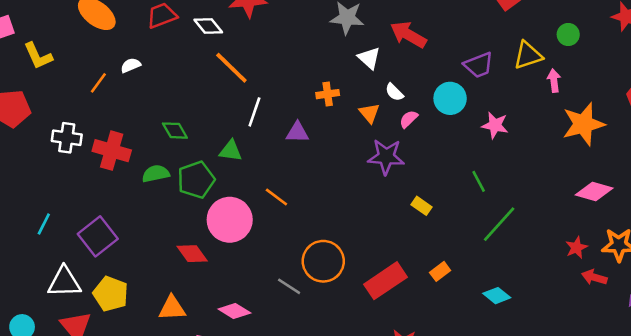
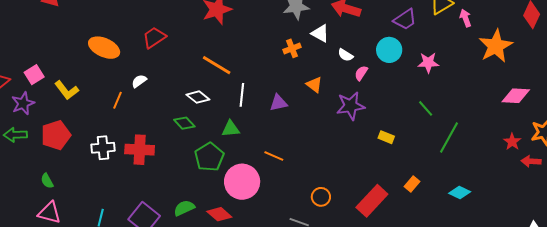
white diamond: (208, 26) -> (198, 97), moved
orange cross: (328, 94) -> (292, 48), moved
orange triangle: (369, 113) -> (314, 85), moved
green semicircle: (156, 174) -> (184, 208), moved
orange circle: (323, 261) -> (321, 197), size x0.6

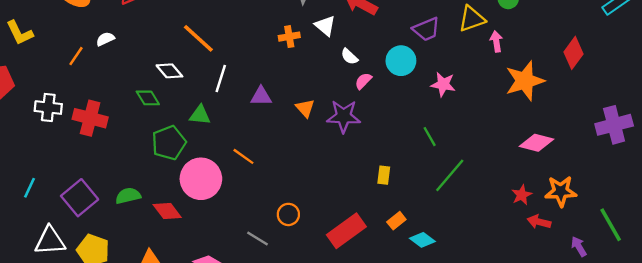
orange triangle: (314, 85) -> (305, 108), moved
yellow rectangle: (386, 137) -> (384, 175), moved, turned 63
cyan diamond: (460, 192) -> (422, 240), moved

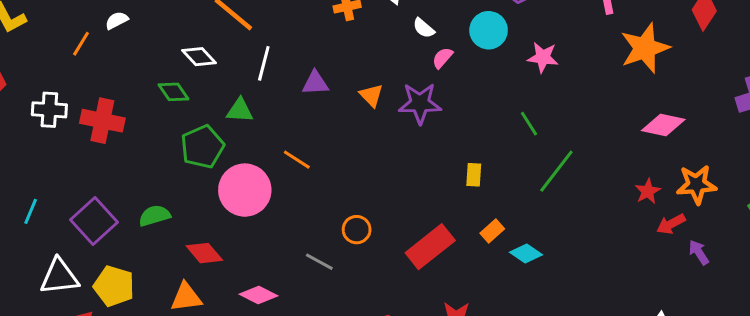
red diamond: (167, 211) -> (204, 253), moved
red arrow: (539, 222) -> (671, 224), turned -40
purple arrow: (579, 247) -> (699, 252), moved

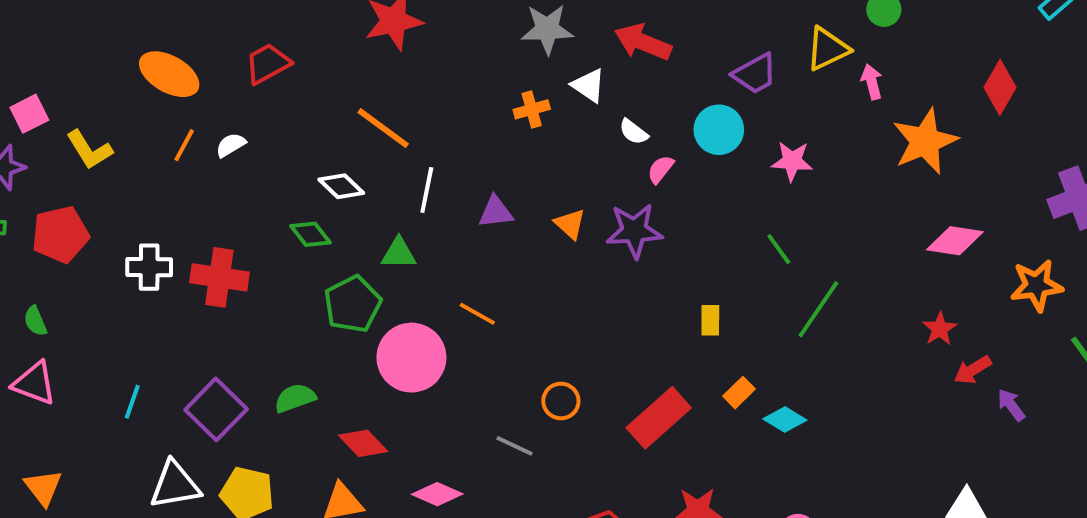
orange line: (81, 44) -> (184, 145), moved
orange star: (697, 184) -> (1037, 285), moved

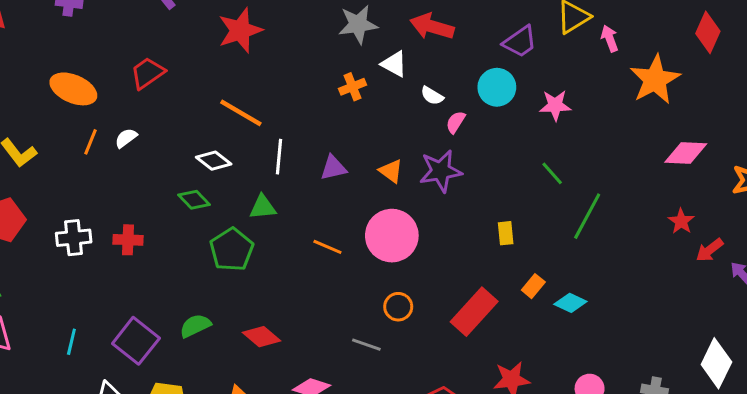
red cross: (219, 277) -> (128, 240), size x0.7
pink circle: (411, 358) -> (392, 236), moved
red diamond: (363, 443) -> (262, 337), moved

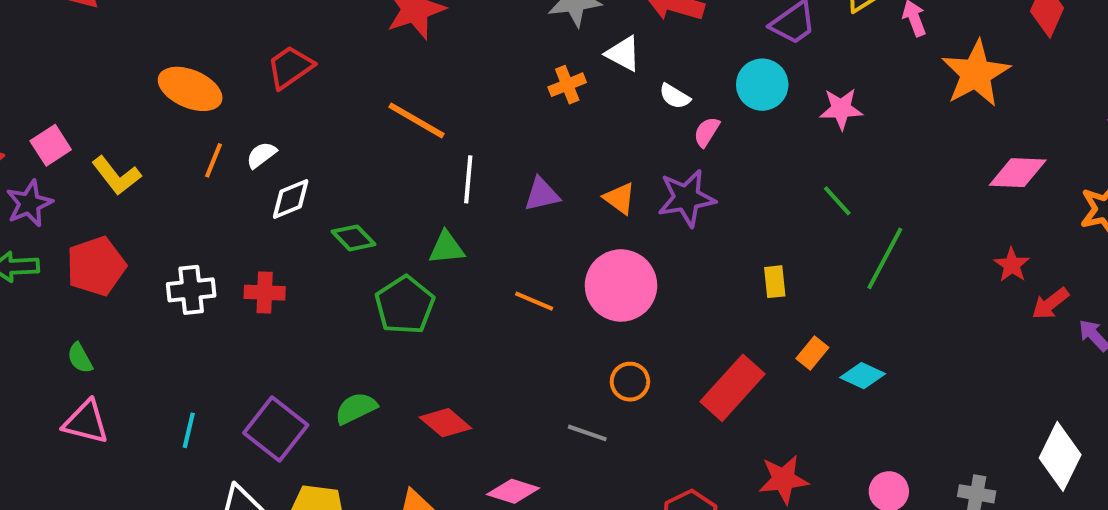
white diamond: (214, 161) -> (291, 199), moved, turned -60

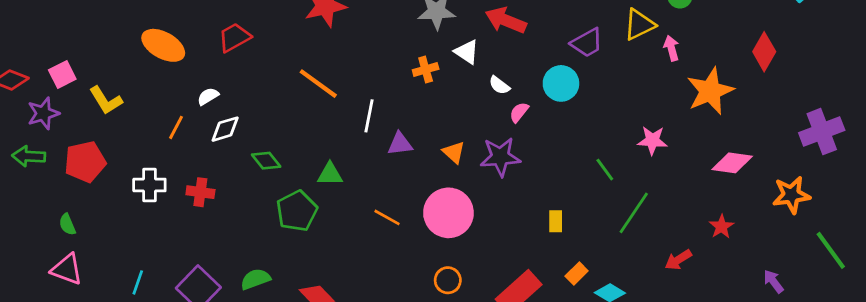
pink star: (841, 109) -> (652, 140), moved
orange line: (213, 160) -> (176, 127), moved
white line: (468, 179) -> (369, 116), moved
red arrow: (1050, 304) -> (678, 260), moved

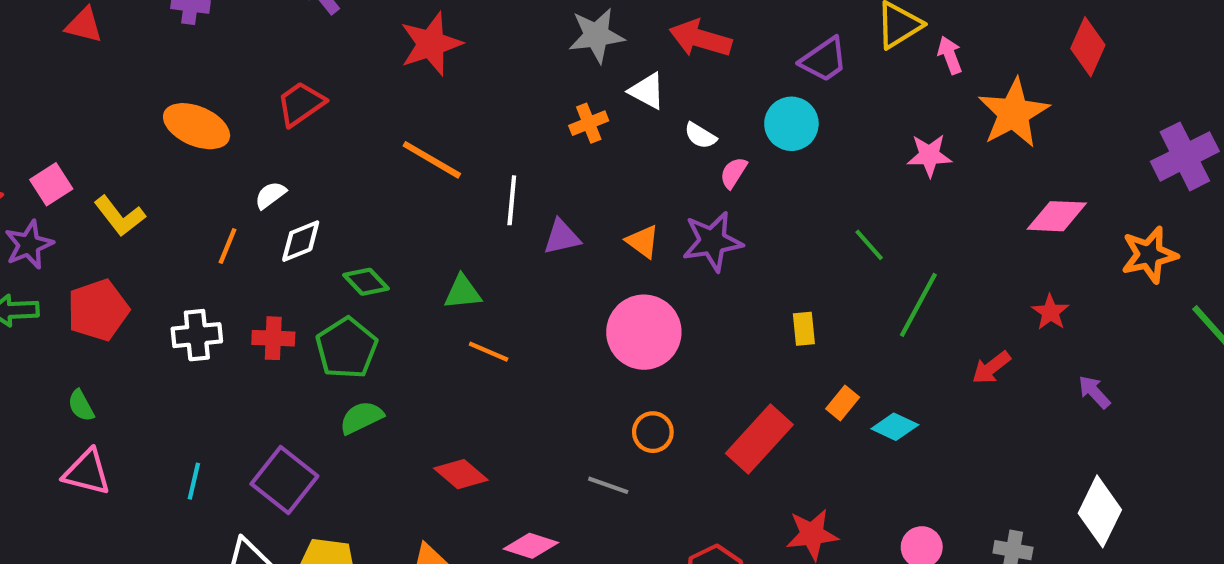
pink star: (652, 140) -> (929, 155), moved
green pentagon: (297, 211) -> (347, 348), moved
orange line: (387, 217) -> (489, 352), moved
green semicircle: (255, 279) -> (361, 418), moved
purple arrow: (773, 281) -> (1094, 392), moved

